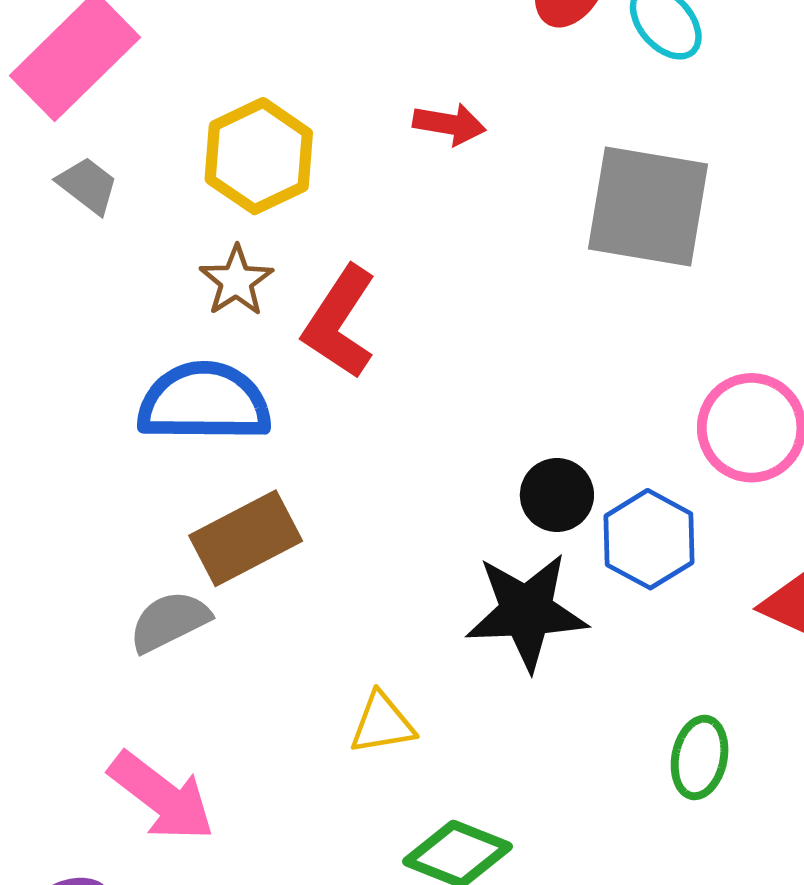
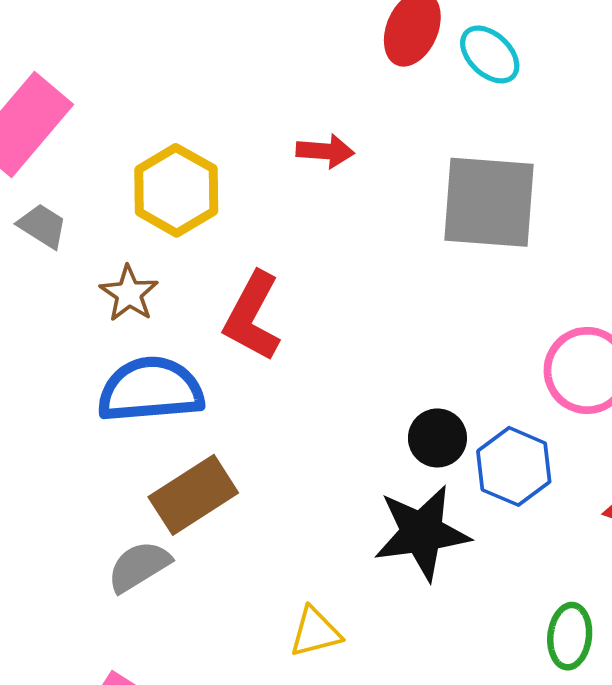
brown star: (236, 281) -> (129, 294), moved

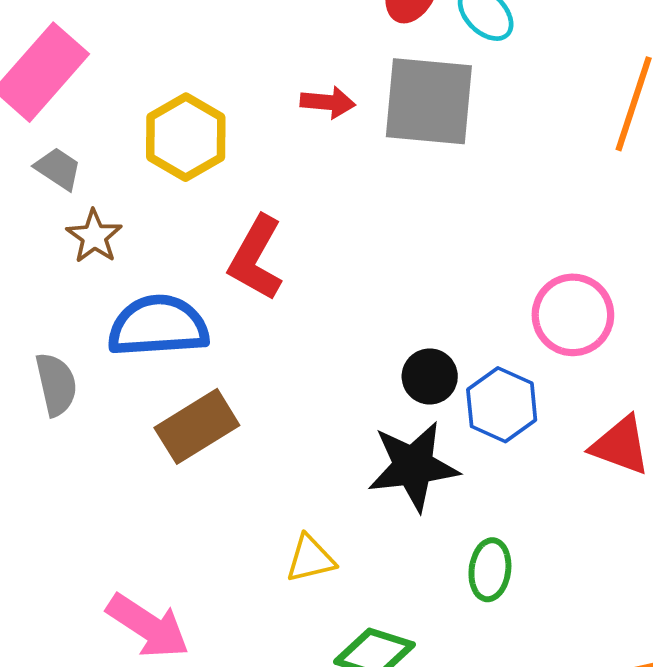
gray square: (489, 202) -> (429, 101), moved
brown star: (129, 294) -> (94, 236), moved
gray semicircle: (139, 566) -> (56, 384), moved, turned 108
green ellipse: (570, 636) -> (490, 570), moved

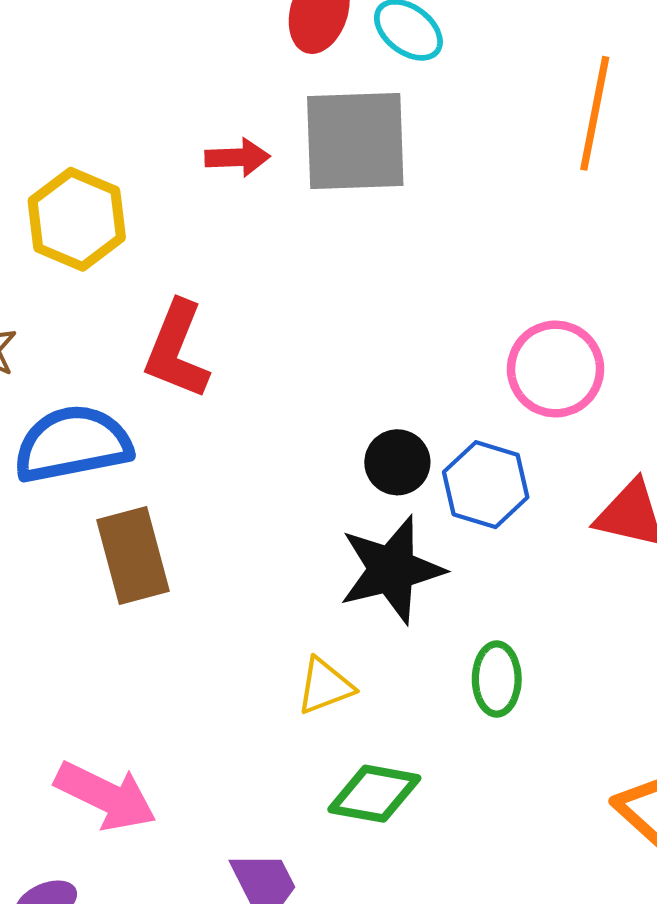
brown rectangle: (197, 426) -> (133, 555), turned -66
yellow triangle: (310, 559) -> (325, 686), moved

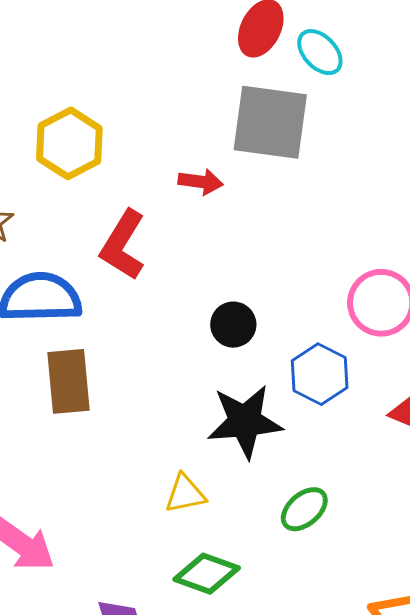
red arrow: (237, 157) -> (201, 182), moved
black circle: (397, 462) -> (233, 325), moved
green ellipse: (497, 679) -> (304, 509), turned 39

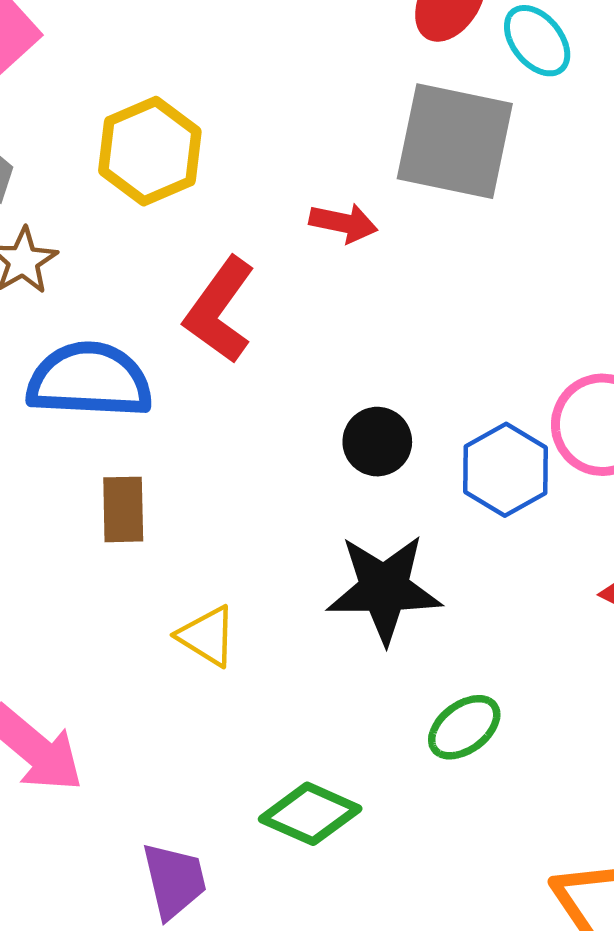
blue hexagon: (320, 374) -> (506, 470), moved
brown rectangle: (69, 381) -> (123, 509), size x0.7
yellow triangle: (185, 494) -> (207, 636), moved, turned 39

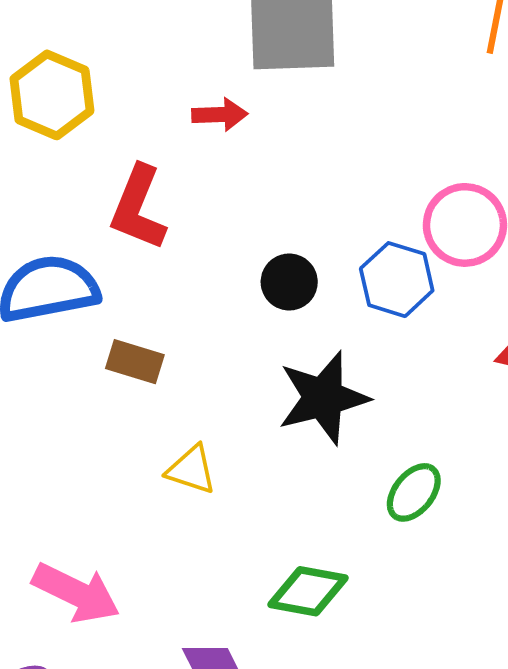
brown rectangle: (123, 509) -> (135, 362), moved, turned -58

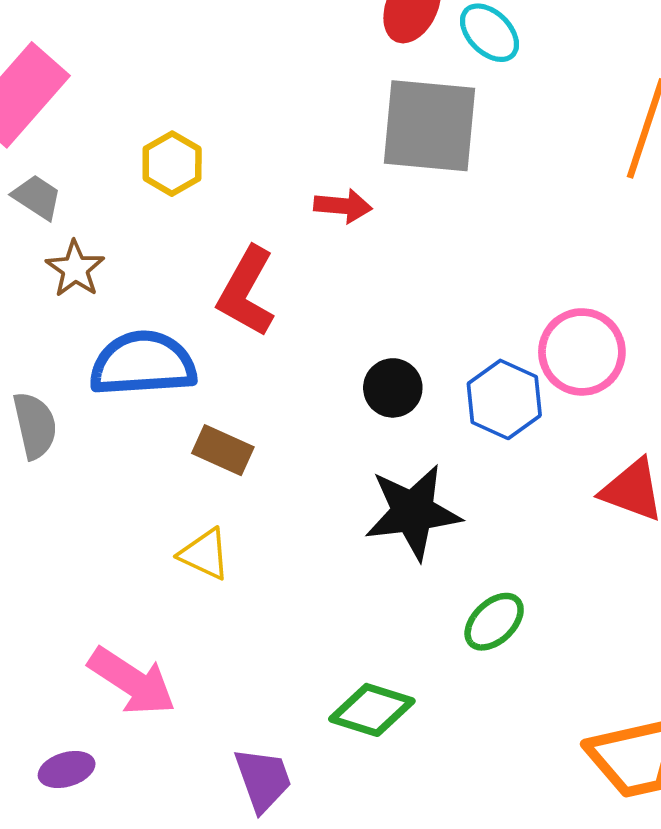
yellow hexagon: (52, 95) -> (172, 164), size x0.7
yellow triangle: (191, 470) -> (205, 554), moved

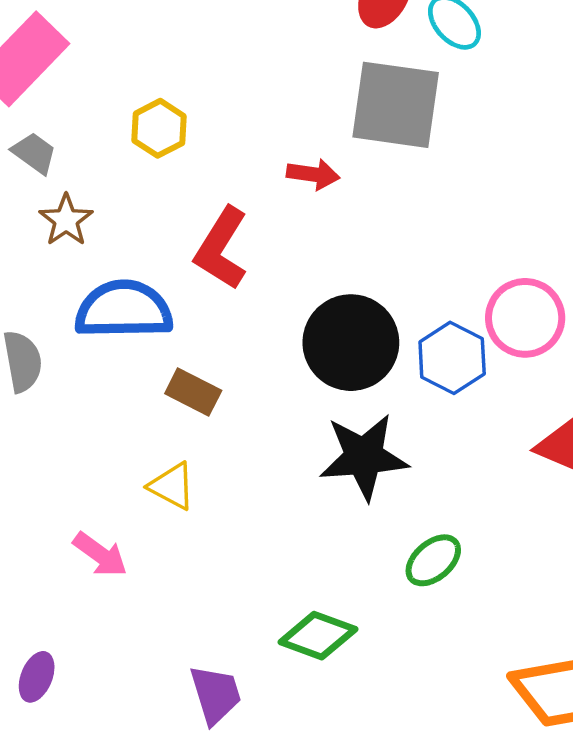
black circle: (393, 388) -> (351, 343), size x1.8
pink arrow: (132, 681) -> (100, 554), moved, size x0.7
purple ellipse: (67, 769) -> (37, 677), turned -54

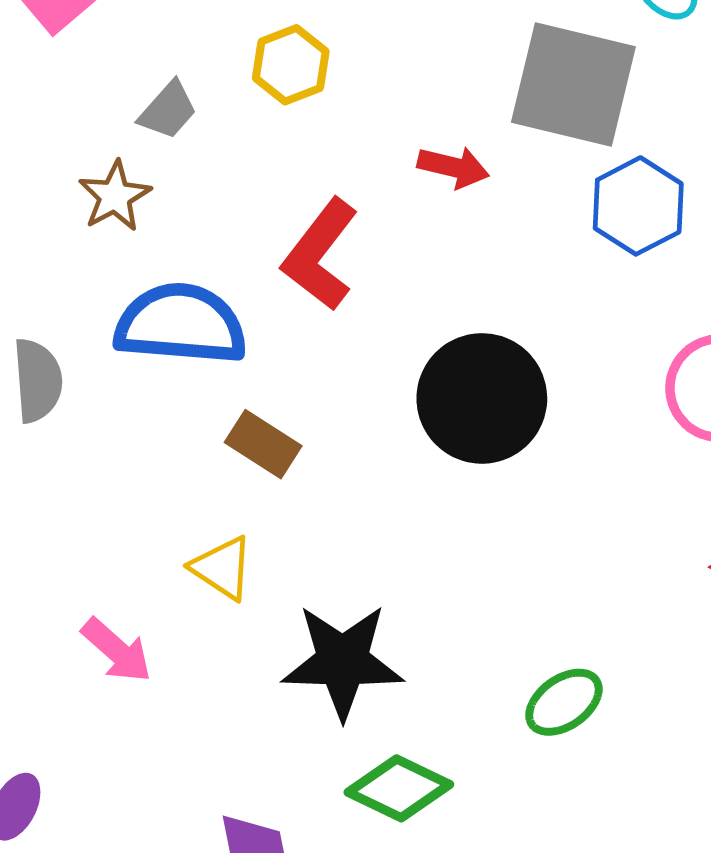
yellow hexagon: (159, 128) -> (291, 65), moved
gray trapezoid: (34, 153) -> (168, 110), moved, turned 90
blue hexagon: (452, 358) -> (638, 206), moved
black star: (364, 457) -> (343, 661), moved

